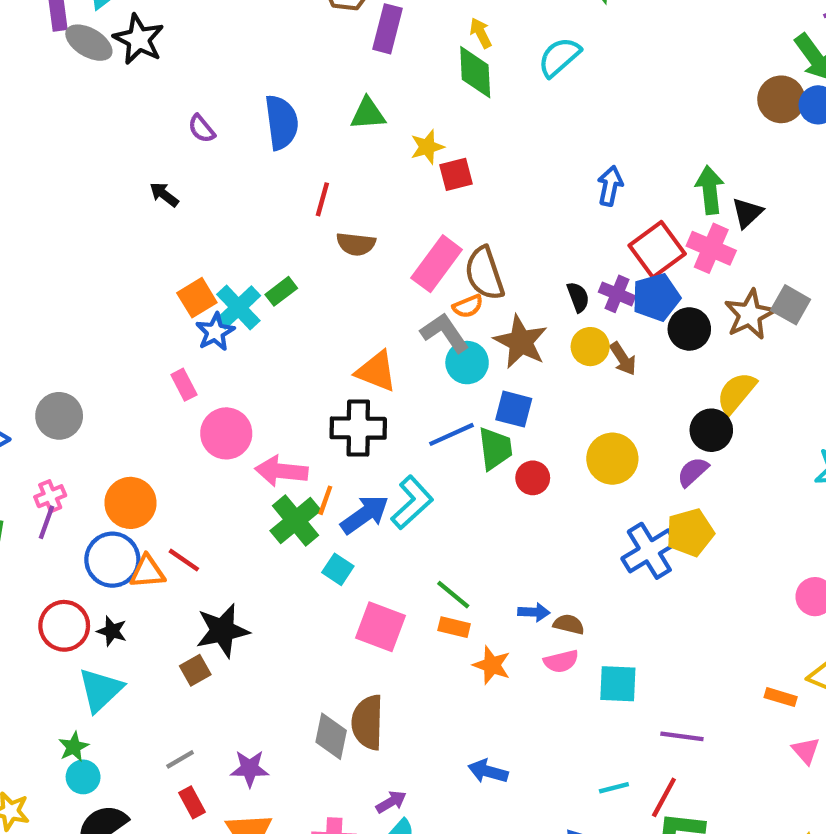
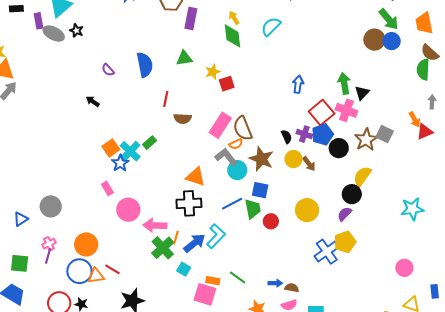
black star: (139, 39) -> (76, 31), size x0.6
orange rectangle: (454, 627) -> (213, 281), moved

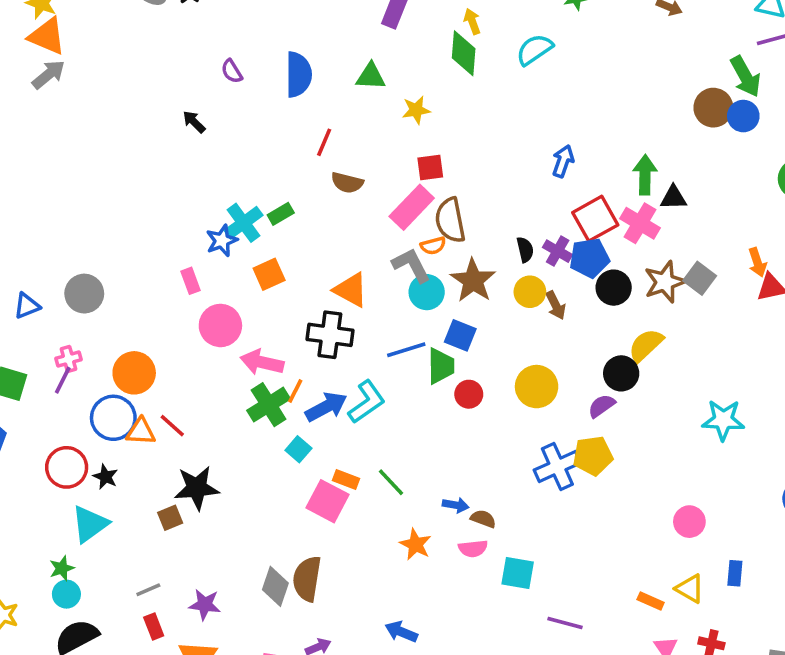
red square: (227, 84) -> (430, 168), moved
black triangle: (362, 93) -> (673, 198), turned 35
orange square: (111, 148) -> (269, 274), moved

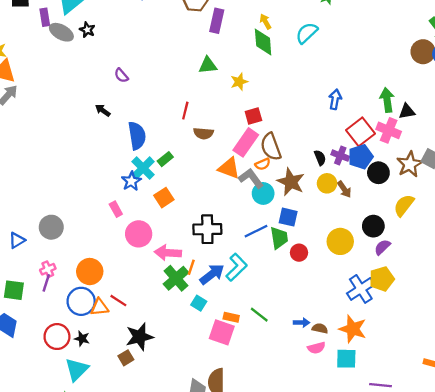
blue semicircle: (298, 74) -> (137, 136), moved
orange triangle: (351, 290) -> (229, 168), moved
black circle: (621, 373) -> (373, 226), moved
orange star: (415, 544) -> (353, 329), moved, size x1.4

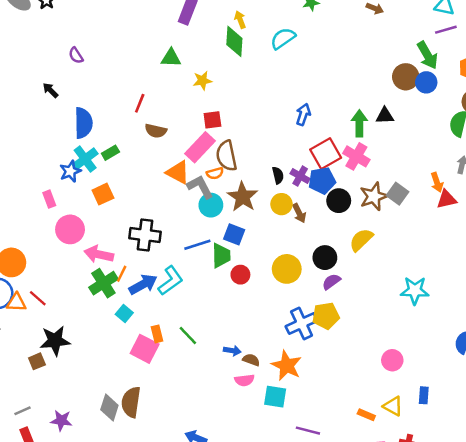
black triangle: (407, 111) -> (385, 116), moved
orange rectangle: (231, 317) -> (157, 334), turned 56

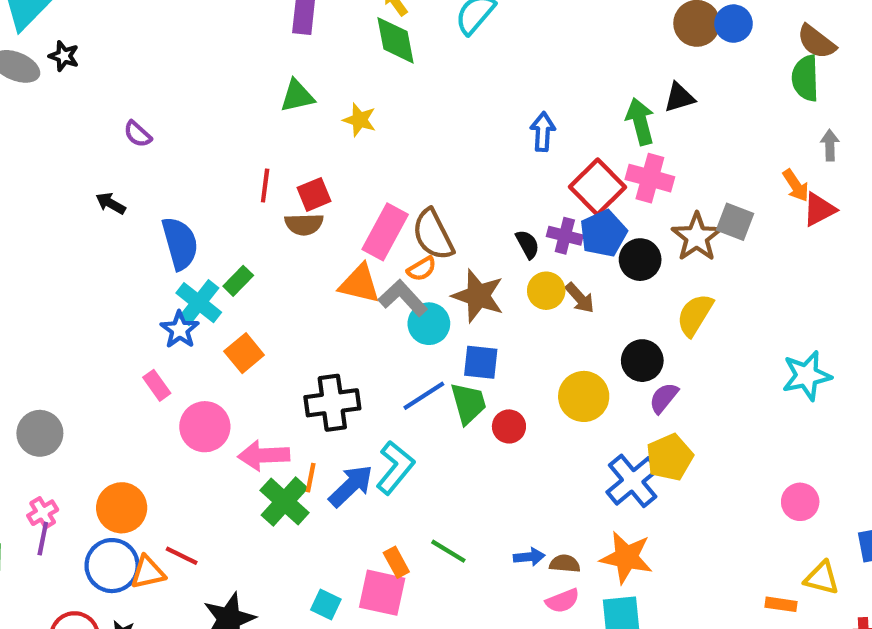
yellow star: (202, 81) -> (359, 120), turned -30
red square: (212, 120) -> (314, 194), moved
cyan square: (124, 314) -> (326, 604), moved

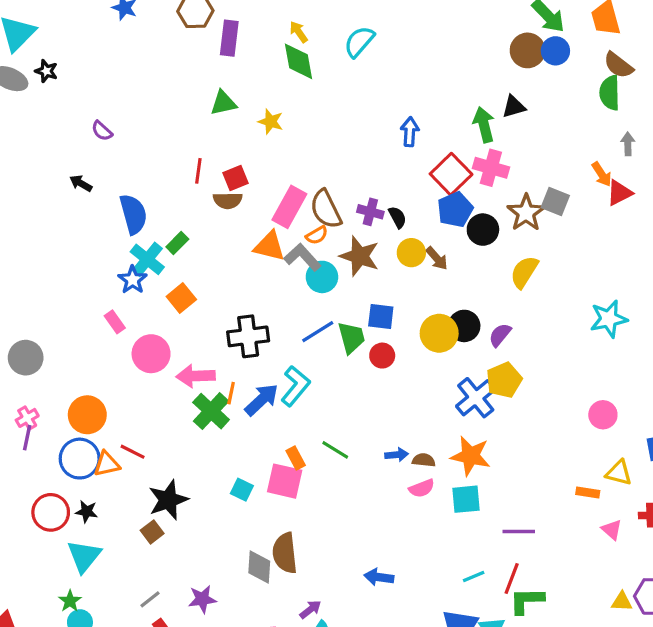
purple cross: (565, 236) -> (370, 212), moved
black circle: (642, 361) -> (464, 326), moved
blue square: (481, 362) -> (381, 316), moved

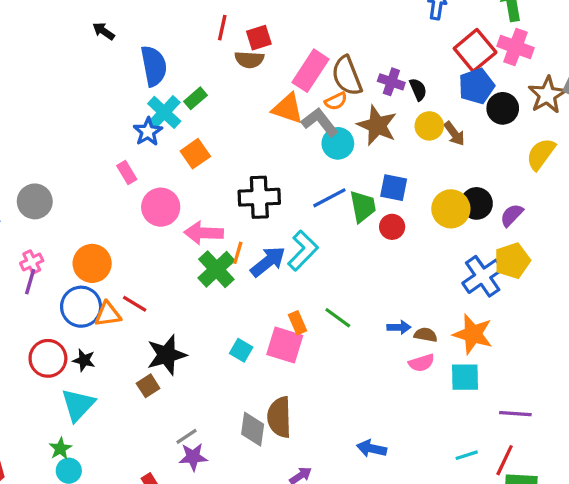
gray line: (150, 599) -> (186, 436), moved

